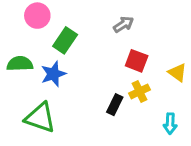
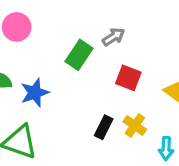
green rectangle: (65, 40) -> (79, 55), moved
yellow cross: (139, 91) -> (135, 126), moved, turned -30

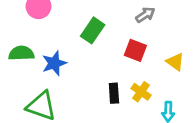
gray arrow: (113, 37) -> (145, 15), moved
black rectangle: (104, 127) -> (114, 93), turned -30

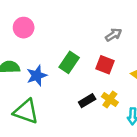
green rectangle: (93, 30) -> (69, 62), moved
black rectangle: (114, 93) -> (87, 101), turned 63

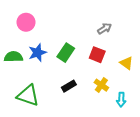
blue star: (37, 76) -> (37, 53), moved
black rectangle: (87, 101) -> (69, 86), moved

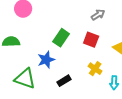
blue star: (37, 53) -> (46, 60), moved
black rectangle: (69, 86) -> (64, 81), moved

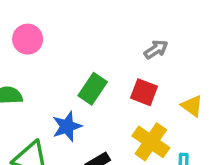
yellow cross: (95, 69) -> (151, 142), size x1.5

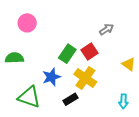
red square: (144, 92) -> (90, 52), moved, turned 35
yellow cross: (151, 142) -> (85, 78), moved

